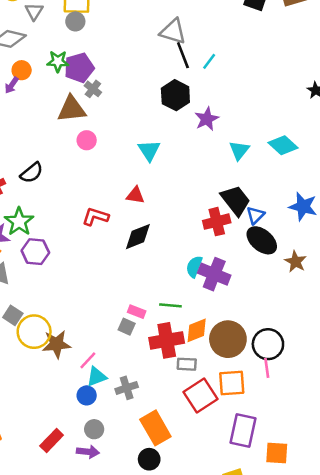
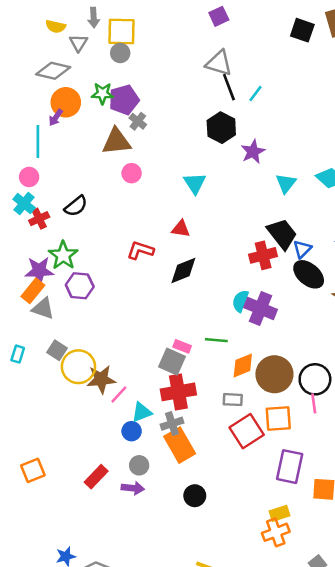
orange circle: (22, 70) -> (66, 102), size x1.5
gray square: (127, 327) -> (172, 362), size x1.5
red cross: (167, 340) -> (178, 392), moved
pink line: (88, 360) -> (119, 394), moved
orange rectangle: (155, 428) -> (180, 445), moved

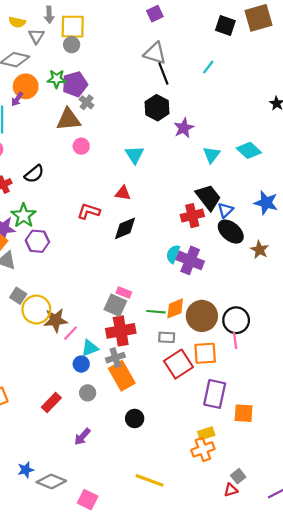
cyan line: (255, 93) -> (208, 67), moved
green line: (216, 340) -> (156, 312), moved
purple arrow: (133, 488) -> (82, 437), moved, turned 126

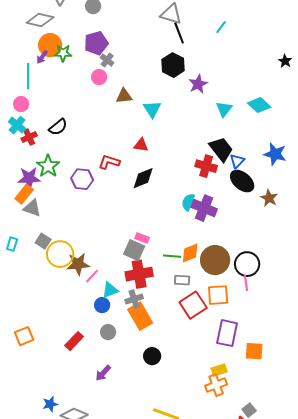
green star: (57, 79) -> (63, 53), moved
brown triangle: (68, 119) -> (124, 96), moved, size x0.7
pink circle: (81, 146) -> (99, 77), moved
red cross: (192, 216) -> (206, 166), turned 30
purple hexagon: (37, 241) -> (82, 179), moved

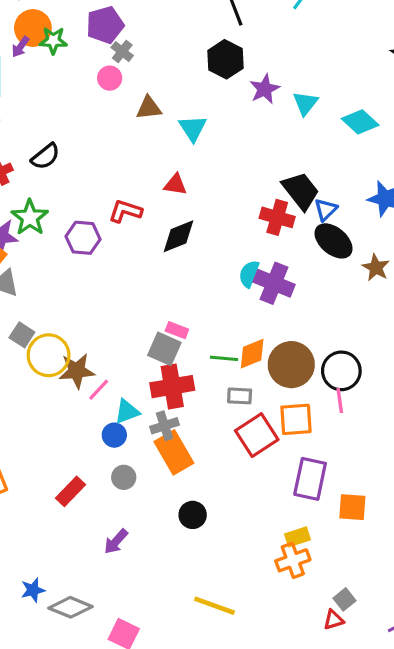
cyan triangle: (224, 109) -> (305, 103), moved

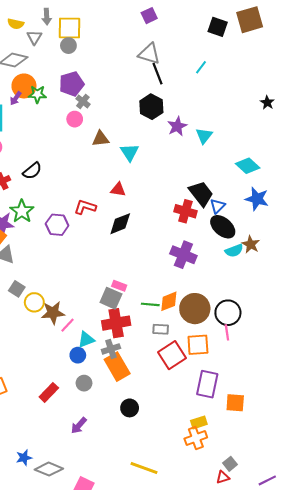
cyan diamond: (360, 122) -> (248, 166), moved
cyan semicircle: (249, 274) -> (234, 251), moved, turned -132
yellow circle: (49, 355) -> (34, 302), size x0.7

